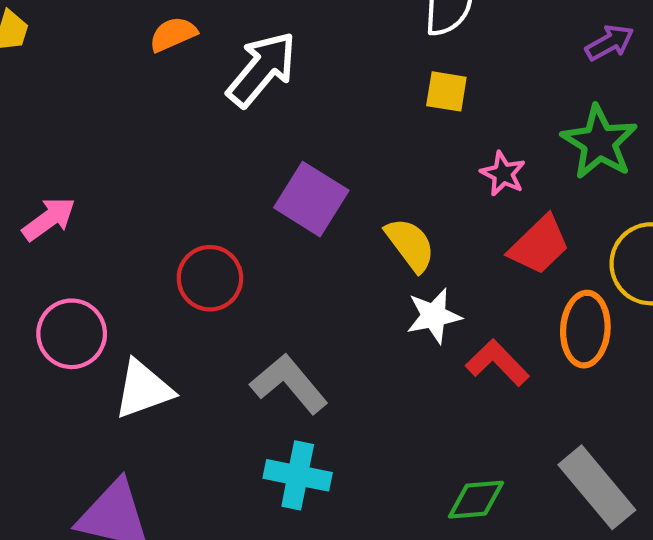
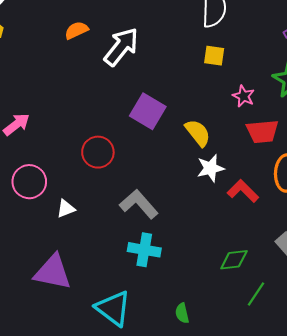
red trapezoid: (539, 245) -> (262, 131), turned 40
white triangle: (143, 389) -> (66, 209), size x0.6

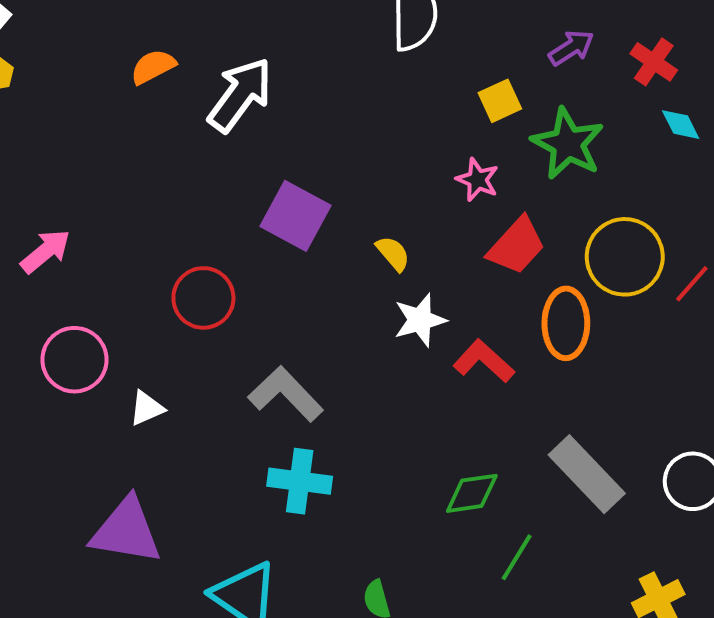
yellow square: (214, 56) -> (500, 101), moved, turned -30
red trapezoid: (262, 131) -> (516, 246), turned -40
yellow semicircle: (198, 133) -> (393, 253), size x0.7

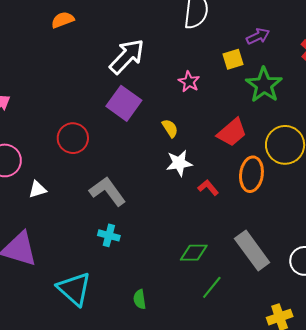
purple arrow: (571, 48) -> (258, 36), moved
white arrow: (240, 95) -> (127, 56), moved
pink star: (477, 180) -> (189, 82), moved
red L-shape: (484, 361) -> (208, 188), size x0.7
cyan cross: (300, 481) -> (109, 235), size x0.7

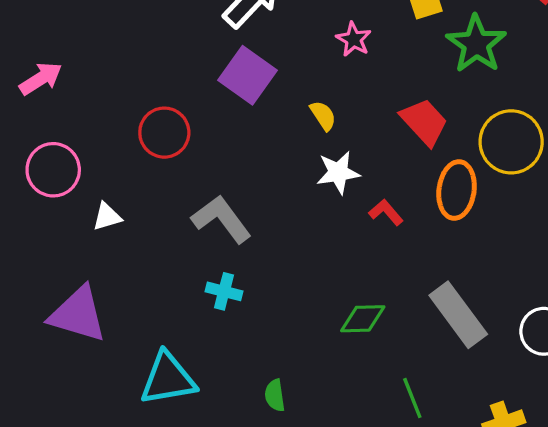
red trapezoid: (232, 132) -> (424, 122), turned -92
green line: (212, 287) -> (412, 398), moved, turned -60
cyan triangle: (74, 289) -> (168, 379), turned -51

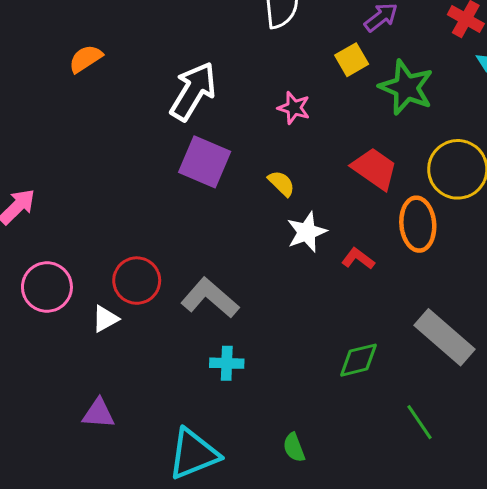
red circle: (164, 133) -> (137, 281), moved
purple triangle: (78, 314) -> (99, 413), size x0.6

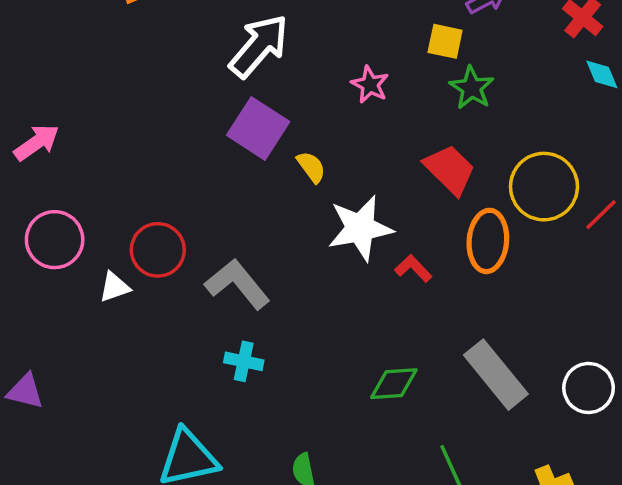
yellow square: (352, 60) -> (445, 41), turned 32
green star: (406, 87) -> (472, 88), moved, size x0.7
yellow semicircle: (281, 183) -> (311, 167), moved
white star: (307, 232) -> (360, 228), size x1.4
purple triangle: (99, 413) -> (25, 391), moved

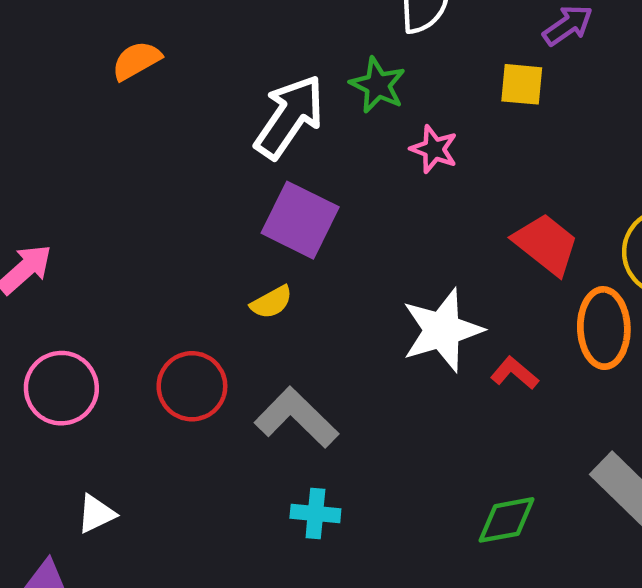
green star: (472, 88) -> (378, 85), moved
yellow semicircle: (311, 167) -> (271, 302), moved, turned 104
white triangle: (114, 287) -> (96, 514), moved

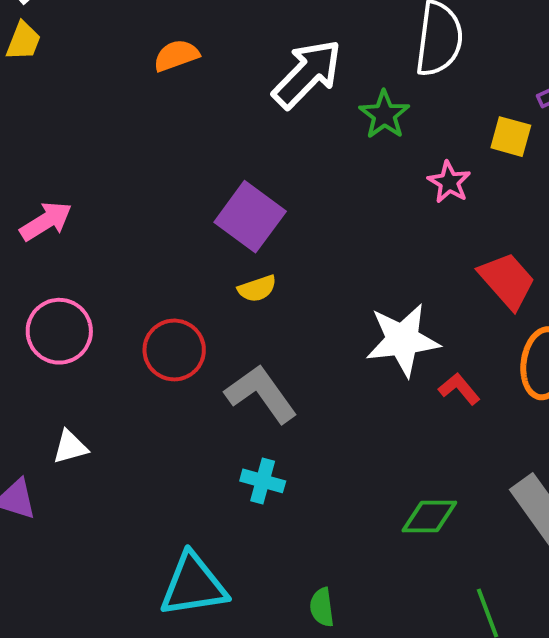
white arrow: (289, 117) -> (307, 74), moved
pink star: (434, 149) -> (449, 182), moved
purple square: (300, 220) -> (250, 217), moved

